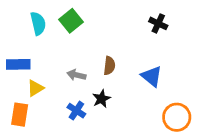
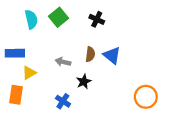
black cross: (158, 23) -> (97, 19), moved
blue triangle: (152, 76) -> (112, 55), moved
blue cross: (76, 111) -> (63, 101), moved

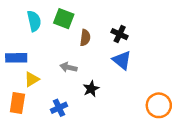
green square: (59, 17) -> (64, 19), turned -30
black cross: (97, 19) -> (120, 34), moved
brown semicircle: (90, 54) -> (85, 38), moved
blue cross: (63, 101) -> (59, 108), moved, turned 32

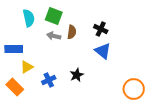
gray arrow: (68, 67) -> (54, 36), moved
orange rectangle: (17, 103) -> (15, 87), turned -54
blue cross: (59, 108) -> (49, 80), moved

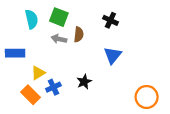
black cross: (101, 29) -> (110, 20), moved
blue triangle: (103, 51) -> (113, 55), turned 30
yellow triangle: (27, 67) -> (38, 73), moved
orange rectangle: (15, 87) -> (30, 95), moved

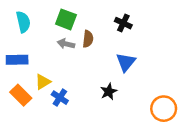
cyan semicircle: (32, 19) -> (23, 22), moved
black star: (84, 82) -> (109, 91), moved
blue cross: (53, 87) -> (60, 98), turned -32
orange rectangle: (30, 95) -> (21, 95), moved

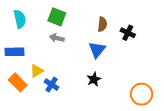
black cross: (123, 23) -> (128, 33), moved
brown semicircle: (88, 39) -> (102, 24), moved
blue triangle: (126, 62) -> (97, 50), moved

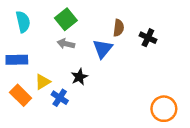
green square: (57, 17) -> (66, 19), turned 30
blue triangle: (97, 50) -> (103, 49), moved
black star: (94, 79) -> (79, 77), moved

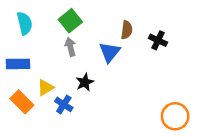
gray arrow: (66, 44) -> (70, 47), turned 63

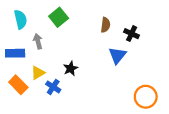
gray arrow: (70, 47) -> (38, 41), moved
blue triangle: (110, 52) -> (117, 55), moved

